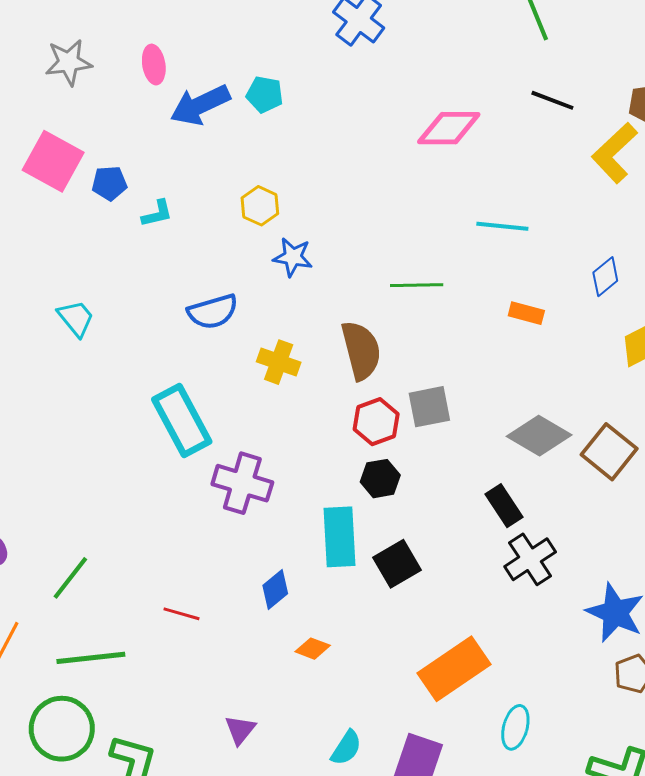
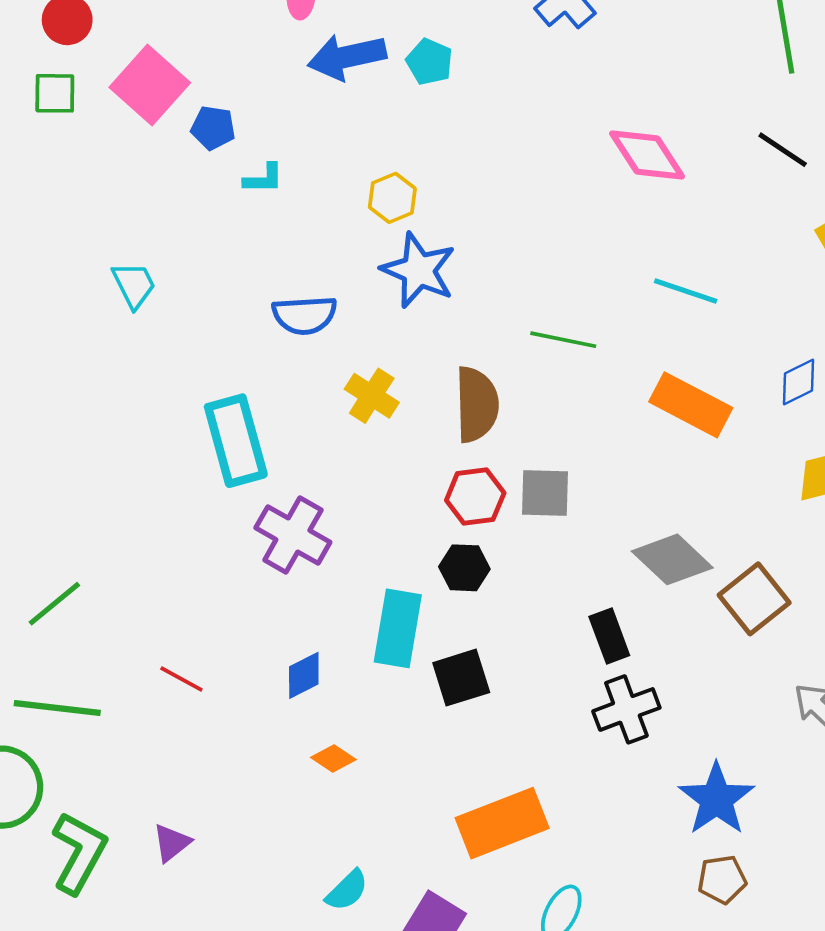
pink diamond: (449, 128) -> (647, 155), turned 44
blue star: (293, 257) -> (419, 270), size x1.5
orange rectangle: (526, 313) -> (691, 405), size x1.8
purple triangle: (240, 730) -> (172, 843), moved

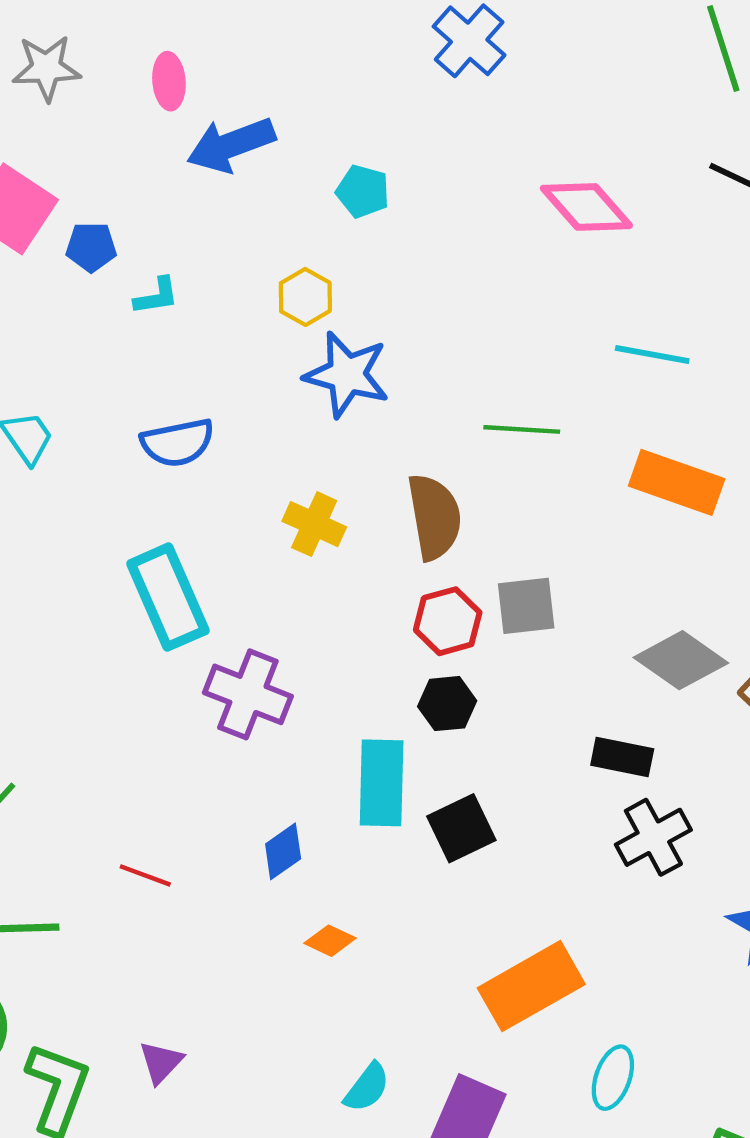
cyan pentagon: (429, 62) -> (363, 191), moved
blue semicircle: (305, 315) -> (177, 443), moved
black rectangle: (609, 636) -> (622, 757), turned -50

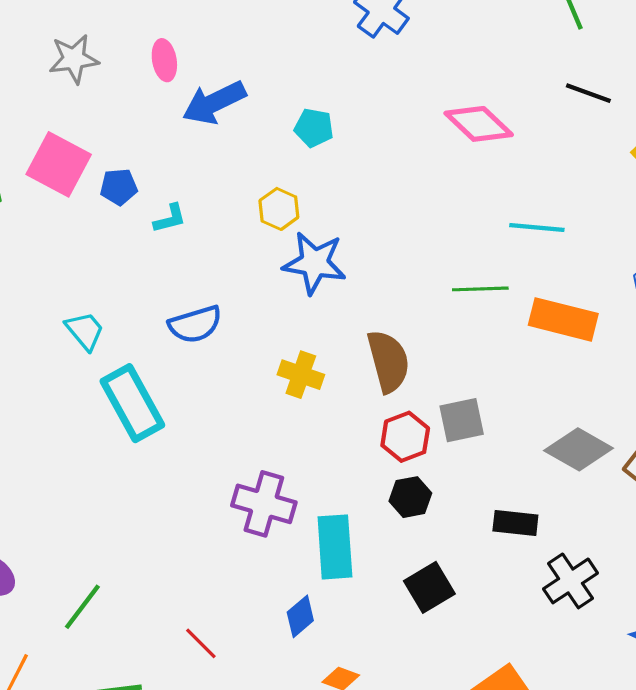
green line: (522, 429) -> (480, 289), moved
cyan rectangle: (168, 597) -> (132, 403), moved
black rectangle: (622, 757) -> (515, 523), moved
cyan rectangle: (382, 783) -> (335, 547), moved
red line: (145, 875) -> (201, 643), turned 30

